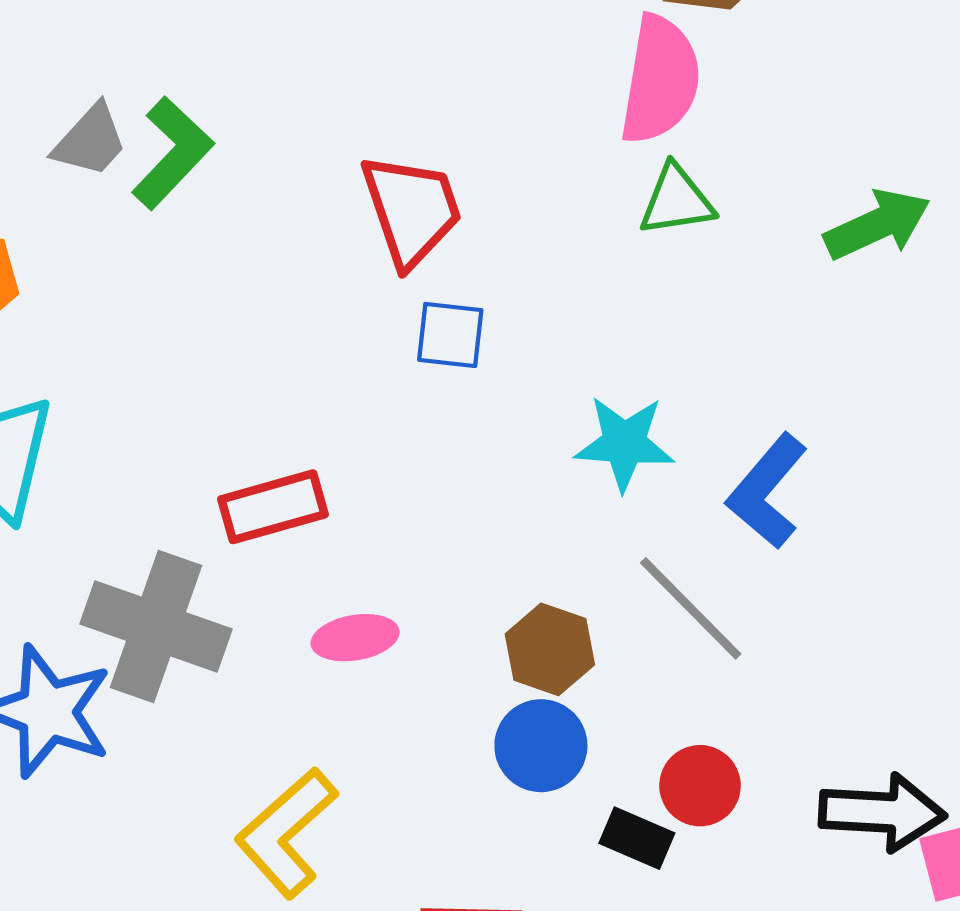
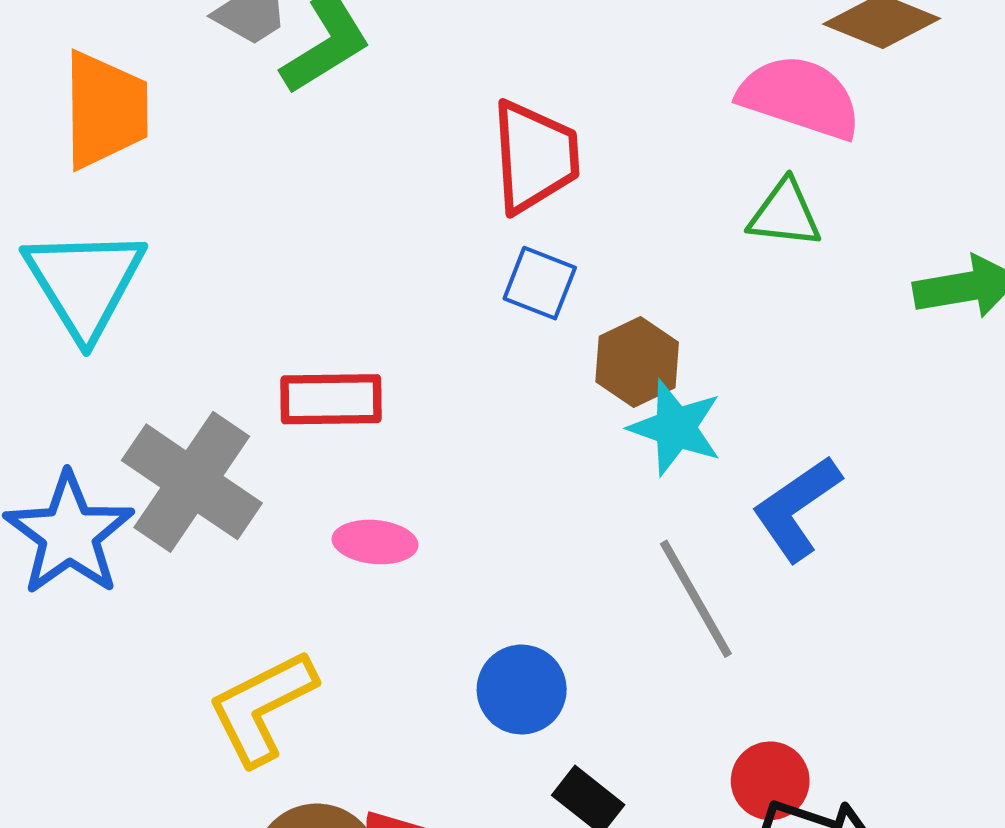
pink semicircle: (660, 80) -> (800, 97), turned -96
brown hexagon: (550, 649) -> (637, 362), moved
red circle: (700, 786) -> (770, 781), moved

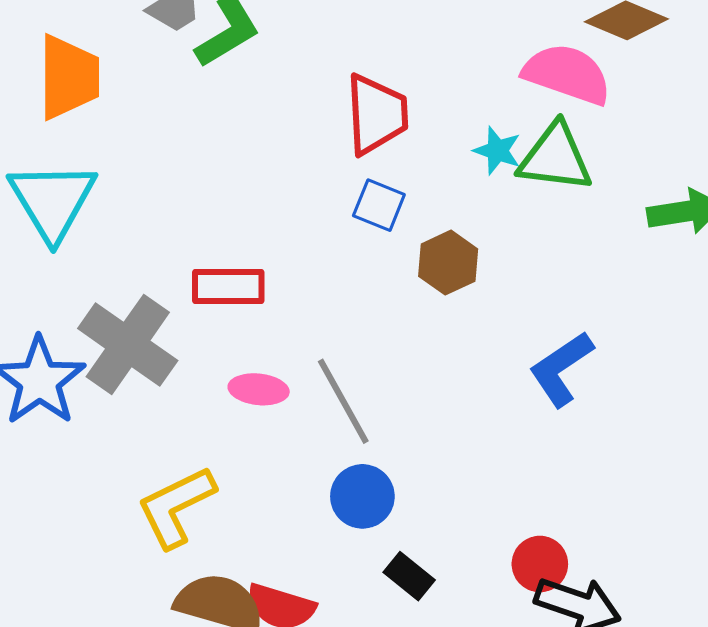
green triangle: (785, 214) -> (555, 158), size x1.4
cyan star: (675, 428) -> (497, 151), moved, size x0.7
gray line: (696, 599) -> (343, 401), moved

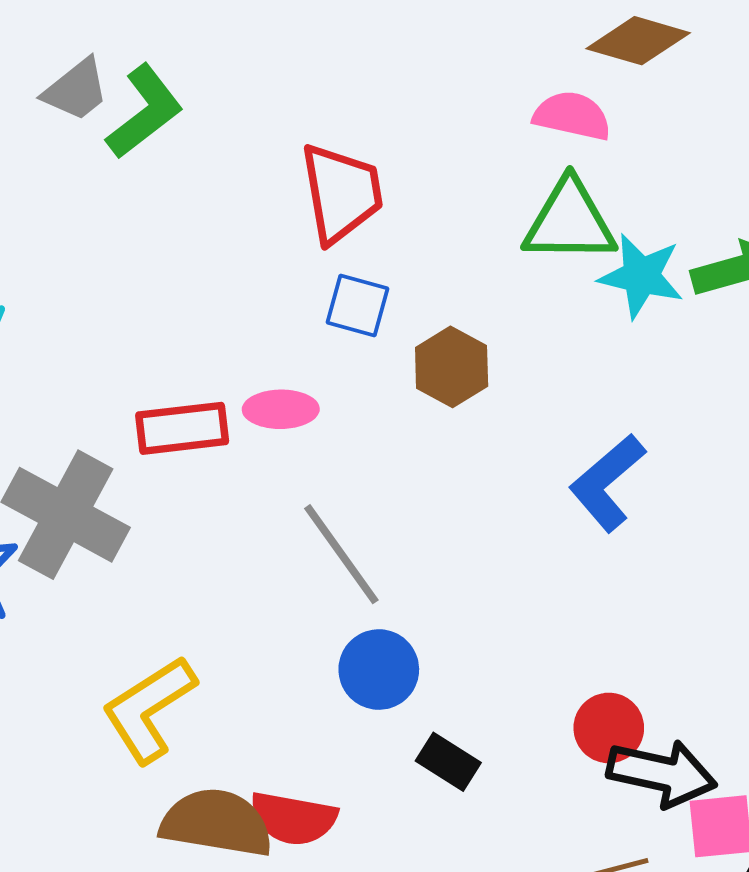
pink semicircle: (567, 74) -> (572, 116), size x0.7
cyan star: (497, 151) -> (641, 276), moved, size x1.4
pink ellipse: (259, 389) -> (281, 409), moved

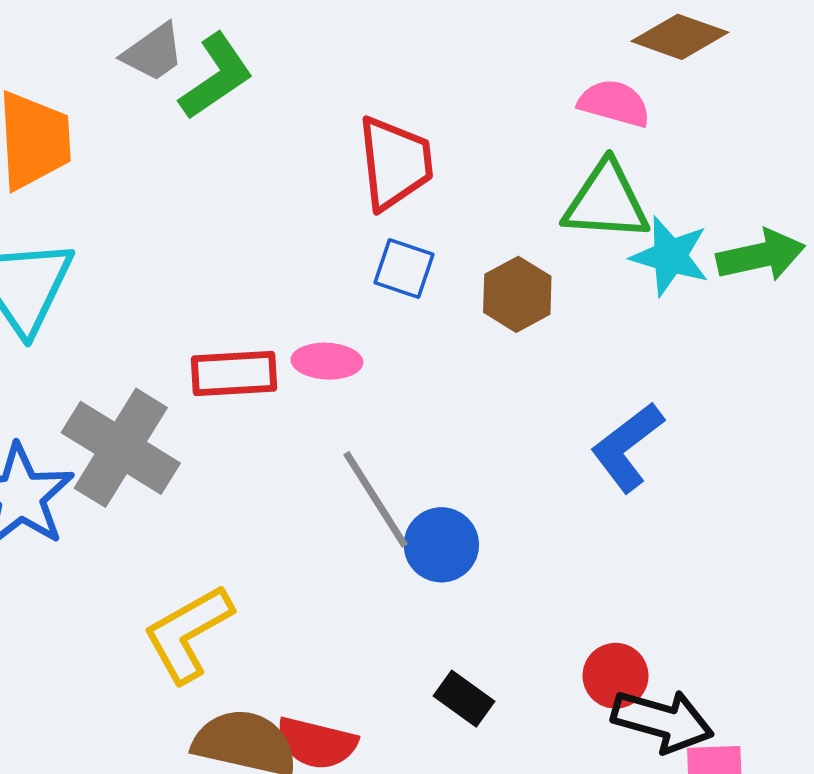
brown hexagon: (452, 367) -> (517, 294), moved
blue circle: (379, 670) -> (441, 545), moved

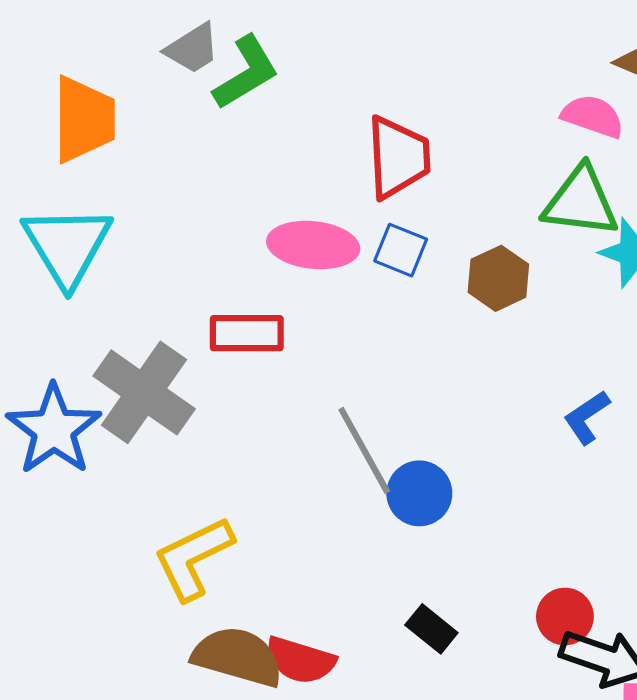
pink ellipse: (327, 361) -> (313, 245), moved, size x1.5
blue L-shape: (627, 447) -> (587, 417), size x0.7

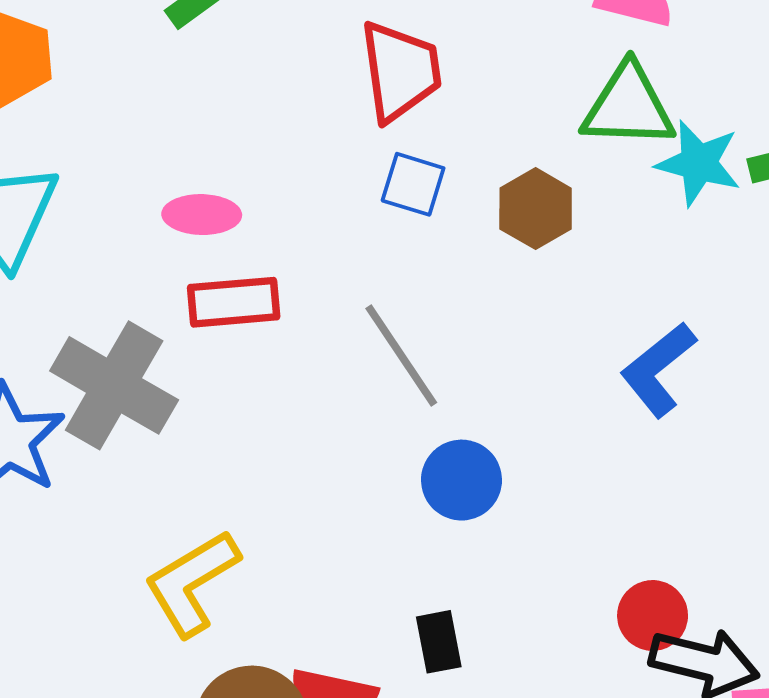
pink ellipse: (313, 245) -> (202, 215), moved, size x0.7
blue L-shape: (587, 417) -> (658, 369), size x1.4
gray line: (364, 450) -> (401, 355), moved
black rectangle: (431, 629) -> (439, 642), moved, turned 45

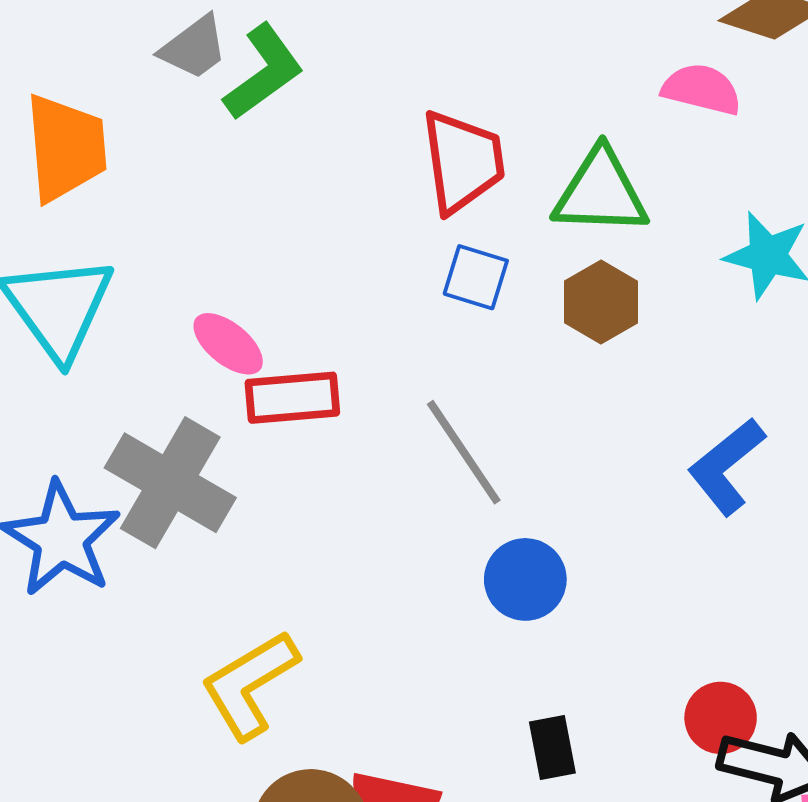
green triangle: (628, 106) -> (601, 192), moved
pink ellipse: (202, 215) -> (228, 344), moved, turned 38
black rectangle: (439, 642) -> (552, 748), moved

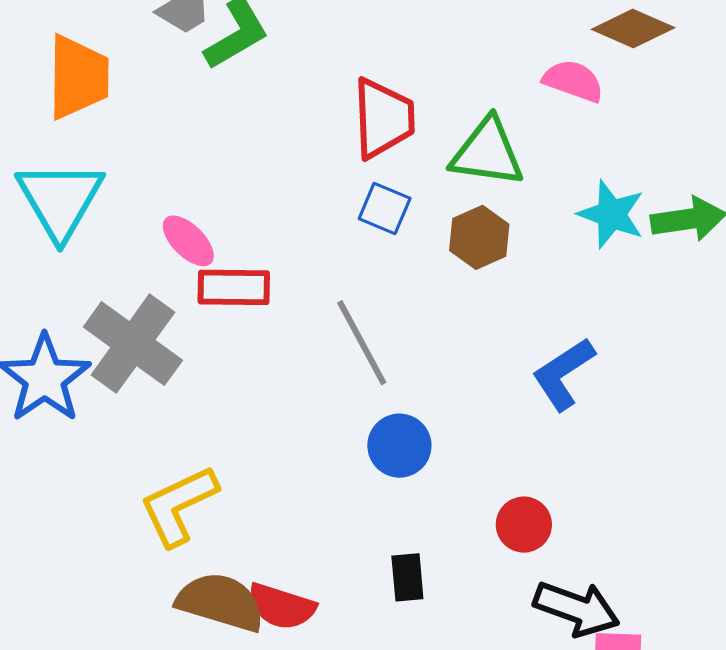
red circle: (721, 718) -> (524, 525), moved

